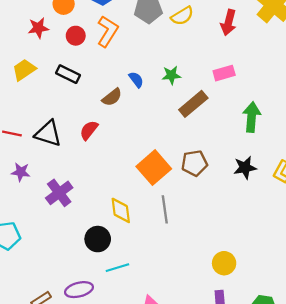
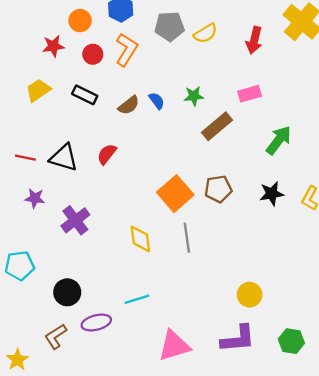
brown semicircle: (112, 97) -> (129, 105), moved
green arrow: (252, 117) -> (279, 140), turned 32
black circle: (98, 239) -> (67, 292), moved

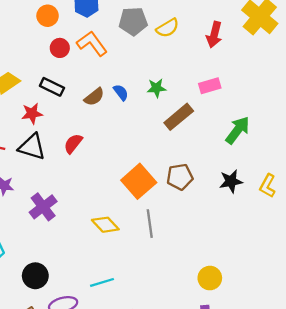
red star: (53, 46) -> (32, 114), moved
orange L-shape: (126, 50) -> (92, 44), turned -68
yellow diamond: (140, 239) -> (105, 225), turned -36

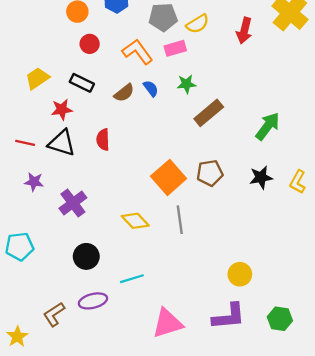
orange L-shape: (92, 44) -> (137, 52), moved
pink rectangle: (210, 86) -> (175, 48), moved
red semicircle: (73, 144) -> (103, 140), turned -40
black circle: (35, 276) -> (86, 256), moved

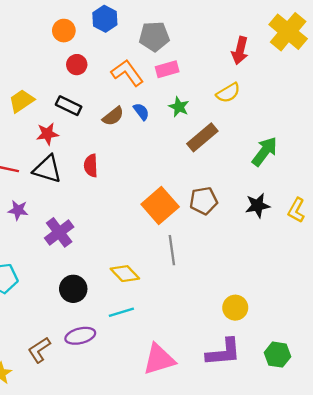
yellow semicircle: (198, 24) -> (228, 93), moved
green star: (186, 84) -> (179, 107), turned 30
yellow diamond: (135, 221) -> (125, 274), moved

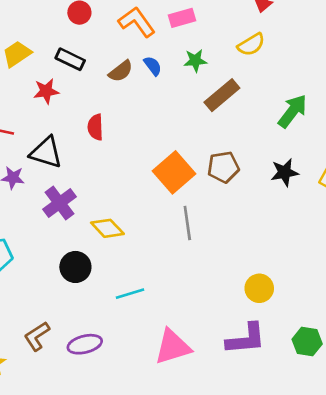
green star: (179, 107) -> (195, 61), turned -30
black triangle: (47, 169) -> (46, 152), moved
yellow diamond: (125, 274) -> (107, 228), moved
purple ellipse: (80, 336) -> (85, 344), moved

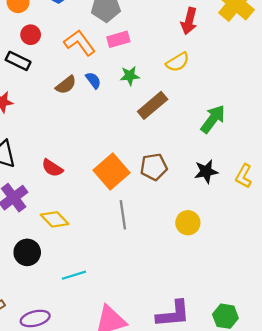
black rectangle: (70, 59) -> (18, 61), moved
red semicircle: (95, 127) -> (52, 168), moved, turned -55
yellow circle: (259, 288) -> (188, 223), moved

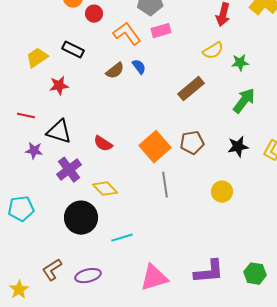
red circle: (31, 35) -> (94, 14), moved
green star: (130, 76) -> (240, 63), moved
black circle: (27, 252) -> (81, 218), size x1.4

